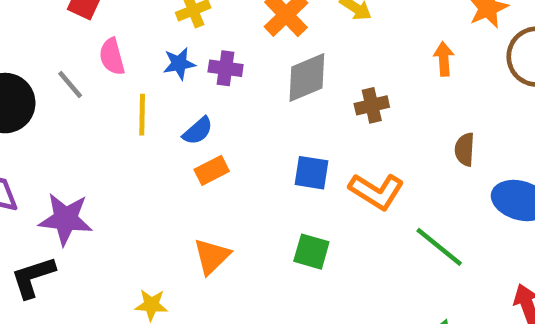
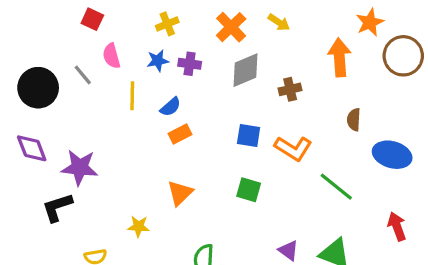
orange arrow: (444, 59) -> (339, 57), size x1.6

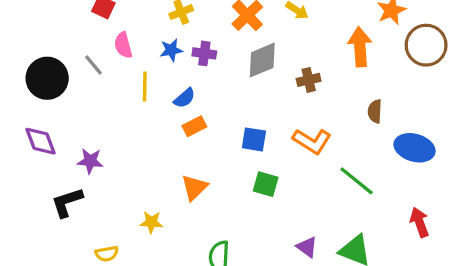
blue square: (249, 136) -> (254, 139), moved
purple star: (80, 167) -> (90, 161), size x0.7

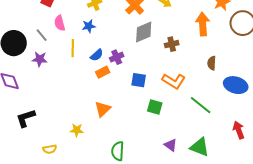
purple cross: (204, 53) -> (117, 57), moved, turned -32
purple star: (90, 161) -> (40, 59), moved
green square: (266, 184) -> (155, 107), moved

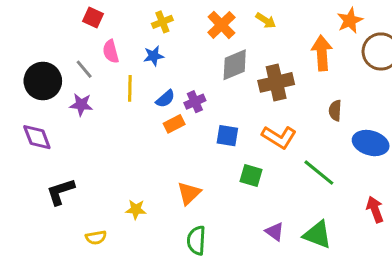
brown cross: (172, 44) -> (276, 82), size x1.6
orange triangle: (103, 109) -> (189, 193), moved

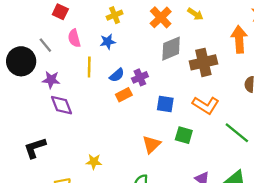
gray line: (84, 69) -> (45, 45), moved
purple diamond: (37, 137) -> (61, 105), moved
orange triangle: (189, 193) -> (151, 144), moved

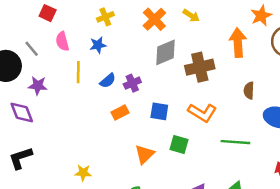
orange rectangle: (124, 95) -> (120, 113), moved
purple diamond: (61, 105) -> (22, 113), moved
green line: (237, 133) -> (235, 142), turned -35

